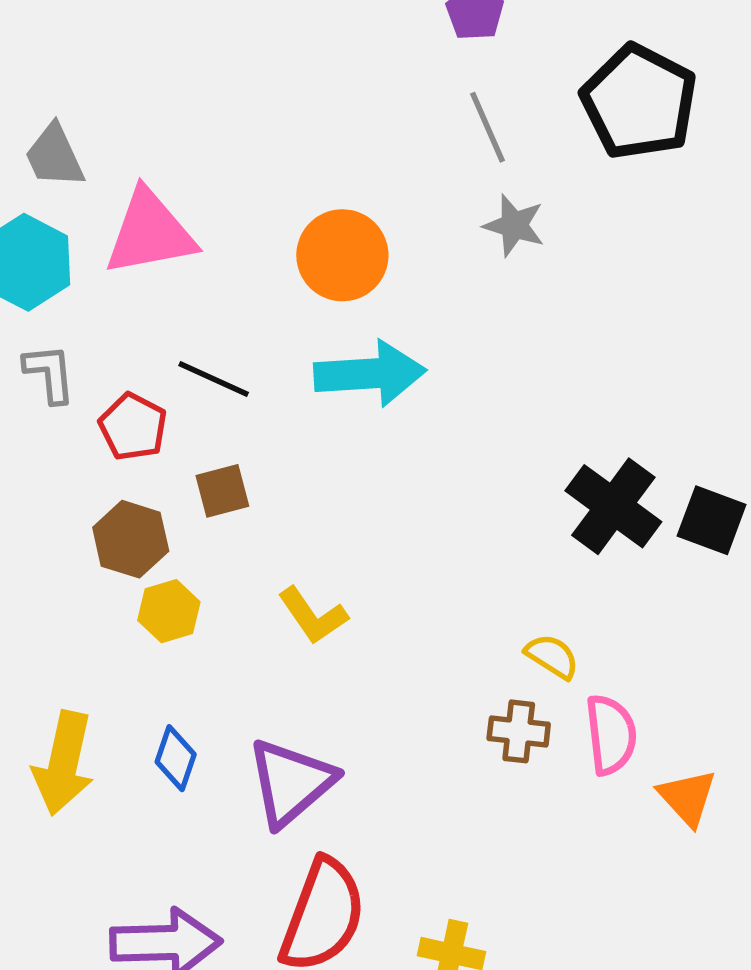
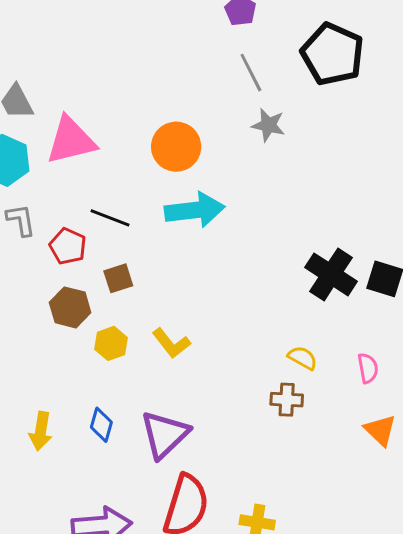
yellow hexagon: (169, 611) -> (111, 343), moved
pink semicircle: (611, 735) -> (368, 368), moved, size x0.7
yellow arrow: (64, 763) -> (41, 431), size x0.7

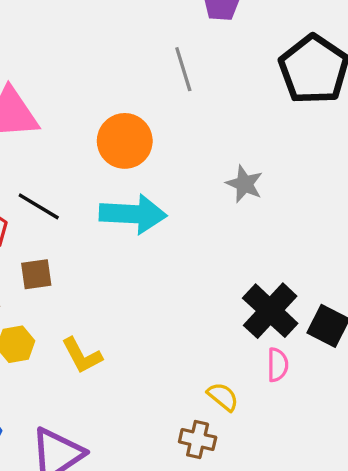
gray line: (251, 73) -> (183, 69), moved
gray star: (268, 125) -> (244, 184), moved
pink semicircle: (368, 368) -> (278, 365), moved

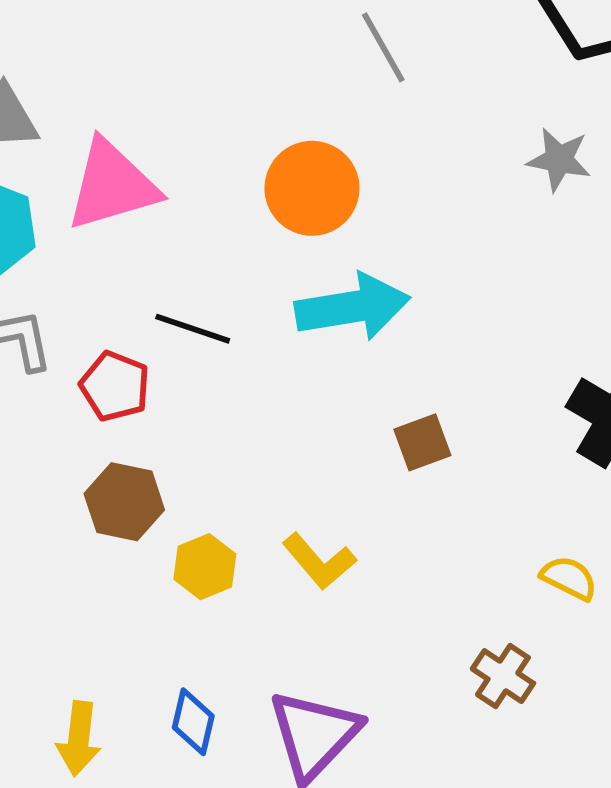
gray star: (244, 184) -> (559, 160), moved
brown square: (36, 274) -> (422, 442), moved
brown cross: (198, 440) -> (503, 676), moved, turned 33

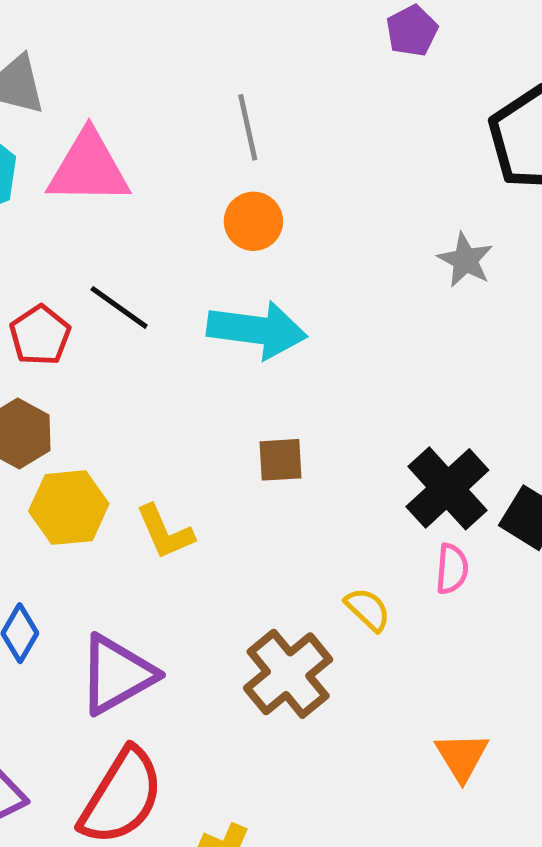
gray line: (383, 47) -> (248, 127), moved
orange circle: (312, 188) -> (253, 221), size x0.7
yellow hexagon: (205, 567) -> (69, 508), size x1.4
brown cross: (503, 676) -> (288, 674), size x1.6

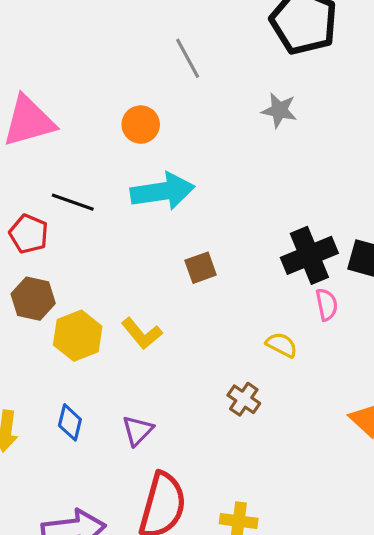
gray line: (248, 127) -> (188, 58), moved
black cross: (447, 488) -> (309, 255), turned 36
purple triangle: (117, 674) -> (138, 431), size x0.6
brown cross: (288, 674) -> (244, 399), size x0.6

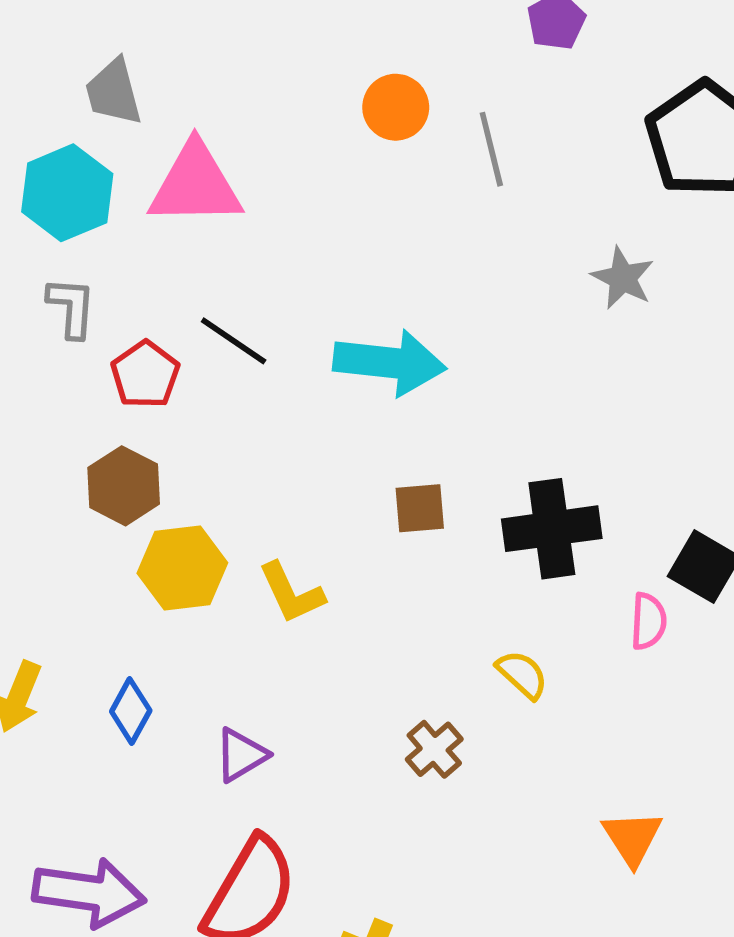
orange circle: (141, 125) -> (396, 107), moved
black cross: (309, 255) -> (552, 529), moved
pink semicircle: (327, 305) -> (648, 621), moved

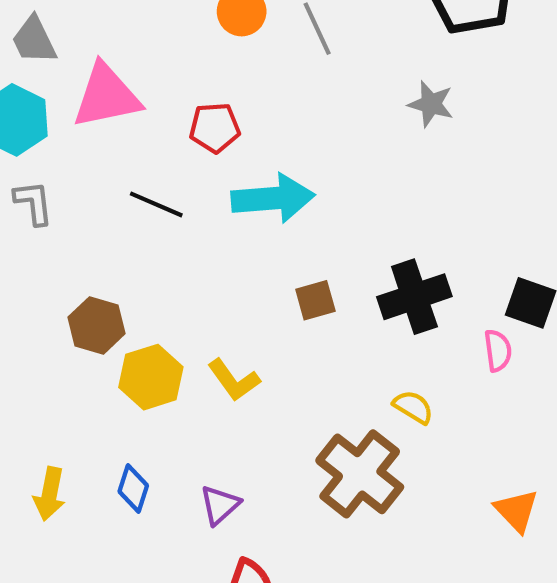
red pentagon: (145, 375) -> (215, 128), moved, turned -30
brown cross: (434, 749) -> (360, 474), size x2.0

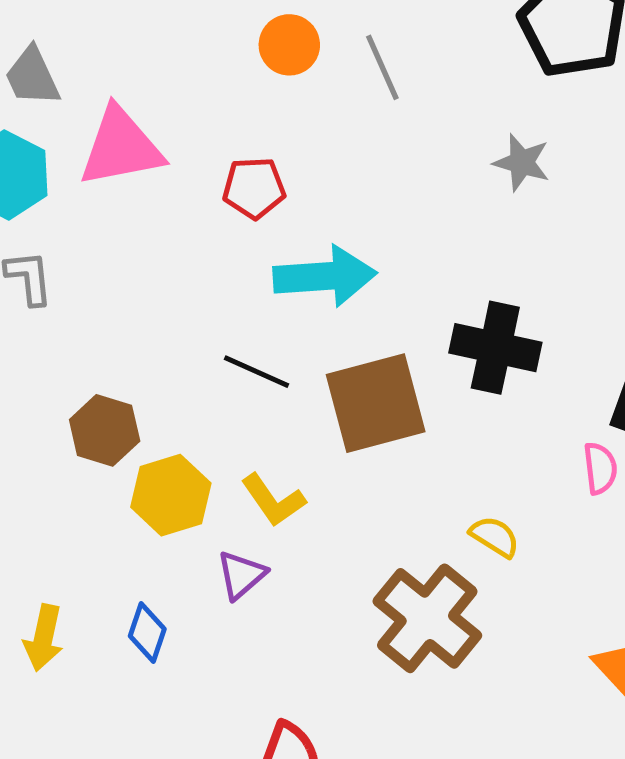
black line: (156, 204) -> (257, 372), moved
black cross: (414, 297) -> (495, 348), moved, turned 30
brown square: (315, 300) -> (376, 403), size x2.0
purple triangle: (220, 505) -> (241, 575), moved

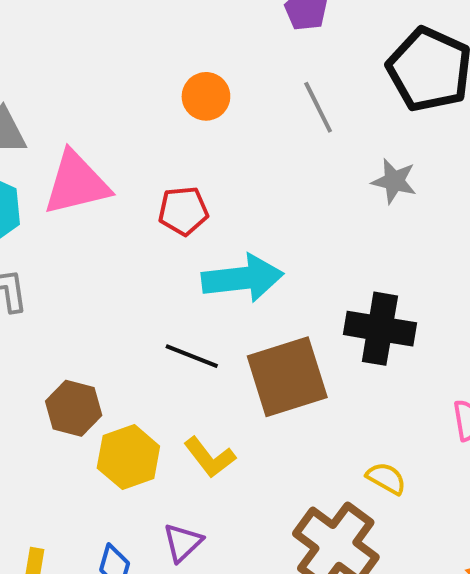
gray line: (382, 67) -> (318, 107), moved
purple triangle: (241, 575) -> (183, 543), moved

